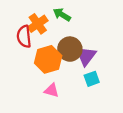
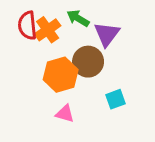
red semicircle: (24, 36) -> (27, 25), moved
purple triangle: (86, 56) -> (107, 34), moved

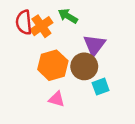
purple triangle: (107, 34) -> (94, 45), moved
brown circle: (88, 62) -> (84, 66), moved

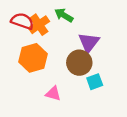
red semicircle: (24, 22) -> (22, 21), turned 115
orange hexagon: (53, 65) -> (33, 58), moved

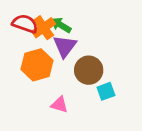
green arrow: (64, 15) -> (61, 25), moved
purple triangle: (89, 42) -> (65, 46), moved

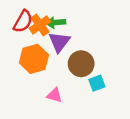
red semicircle: (25, 24) -> (23, 21), turned 100
green arrow: (61, 25) -> (56, 23), turned -36

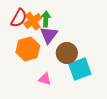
green arrow: (56, 23) -> (46, 19), turned 98
cyan square: (97, 83) -> (80, 69), size x1.6

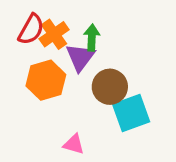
green arrow: (46, 19) -> (92, 38), moved
pink triangle: (45, 79) -> (74, 144), moved

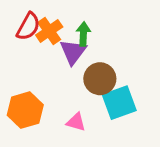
orange hexagon: (46, 80) -> (25, 110), moved
pink triangle: (74, 144) -> (76, 122), moved

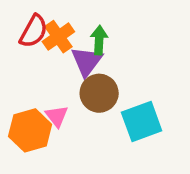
brown circle: (100, 79) -> (99, 93), moved
pink triangle: (76, 122) -> (57, 116), moved, turned 36

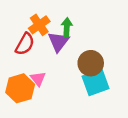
red semicircle: (34, 31) -> (25, 44), moved
brown circle: (99, 93) -> (91, 63), moved

